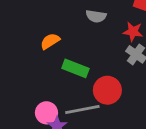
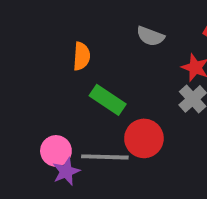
orange semicircle: (50, 41) -> (82, 56), turned 114

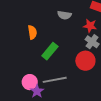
green rectangle: (108, 100) -> (50, 51), turned -72
red circle: (144, 138) -> (85, 61), moved

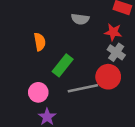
gray line: (55, 80) -> (83, 88), moved
pink circle: (30, 82) -> (38, 92), moved

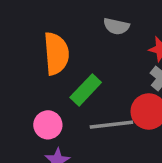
orange semicircle: (40, 42) -> (56, 54), size x1.6

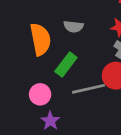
gray semicircle: (116, 26) -> (73, 27), moved

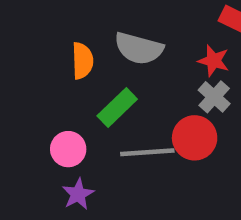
gray semicircle: (73, 27) -> (139, 48), size x1.5
orange semicircle: (40, 39) -> (82, 61), size x0.7

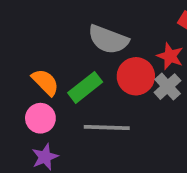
orange semicircle: (82, 61) -> (45, 82), moved, turned -48
red circle: (195, 138) -> (136, 76), moved

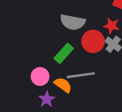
orange semicircle: (45, 82) -> (63, 85), moved

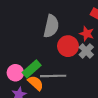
gray semicircle: (73, 22) -> (51, 26), turned -95
green rectangle: (64, 53) -> (32, 69), moved

